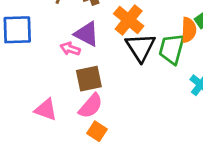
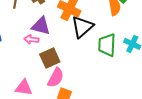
black triangle: (140, 47) -> (82, 27), turned 35
green trapezoid: (172, 49) -> (107, 45), moved

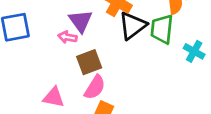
purple triangle: (41, 26) -> (81, 21), turned 36
green trapezoid: (107, 45) -> (162, 29), moved

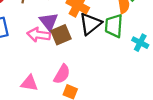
pink arrow: (67, 37) -> (39, 35), size x1.5
brown square: (89, 62) -> (61, 35), moved

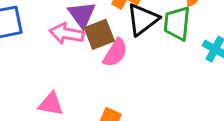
pink semicircle: (62, 74) -> (115, 53), moved

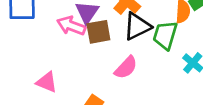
pink semicircle: (115, 53) -> (126, 68), moved

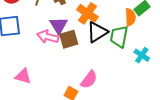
pink semicircle: (126, 68) -> (89, 80), moved
pink triangle: (47, 82) -> (23, 76), moved

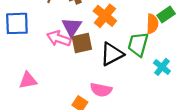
black triangle: (97, 32) -> (112, 54), moved
pink triangle: (23, 76) -> (28, 80), turned -30
pink semicircle: (89, 80) -> (101, 90), turned 60

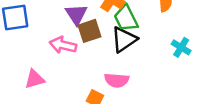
pink arrow: (59, 39) -> (63, 45), moved
green trapezoid: (138, 44) -> (126, 18), moved, turned -35

